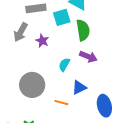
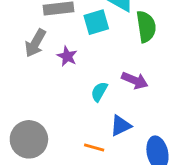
green semicircle: (83, 30) -> (146, 27), moved
gray circle: (32, 85) -> (29, 139), moved

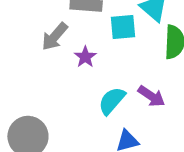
cyan semicircle: (99, 92) -> (112, 101), size x1.4

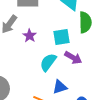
cyan square: (123, 27) -> (62, 37), moved

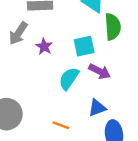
blue triangle: (60, 87) -> (97, 108), moved

